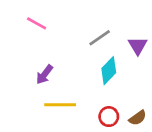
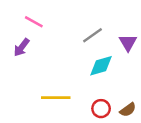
cyan diamond: (109, 71) -> (101, 66), turned 30
purple arrow: (44, 75) -> (22, 47), moved

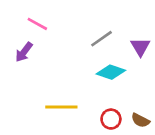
cyan diamond: (101, 66) -> (111, 72), turned 35
brown semicircle: (128, 110) -> (140, 120), turned 63

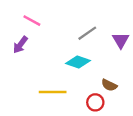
cyan diamond: (111, 72) -> (78, 62), moved
brown semicircle: (140, 120) -> (109, 85), moved

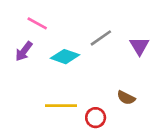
cyan diamond: (78, 62) -> (65, 57), moved
red circle: (95, 102) -> (96, 118), moved

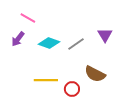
gray line: (101, 38) -> (76, 44), moved
brown semicircle: (126, 98) -> (95, 74), size x1.5

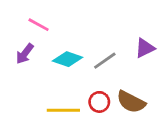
purple triangle: (105, 35) -> (145, 48), turned 35
red circle: (72, 89) -> (99, 102), moved

